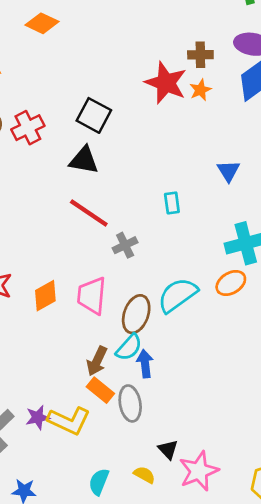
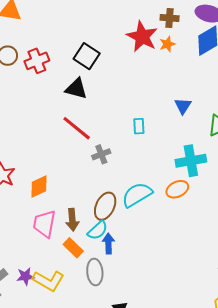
pink trapezoid: (92, 296) -> (44, 224), moved
brown arrow: (97, 361) -> (72, 220), moved, turned -35
orange rectangle: (100, 390) -> (73, 248), moved

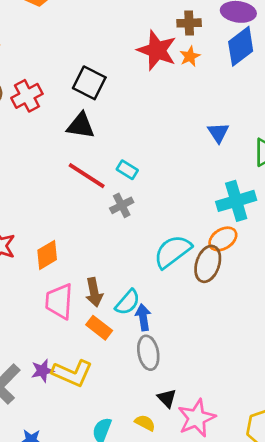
cyan rectangle: (139, 126) -> (127, 170), moved, turned -49
brown ellipse: (105, 206) -> (208, 264), moved
gray ellipse: (95, 272) -> (148, 353), moved

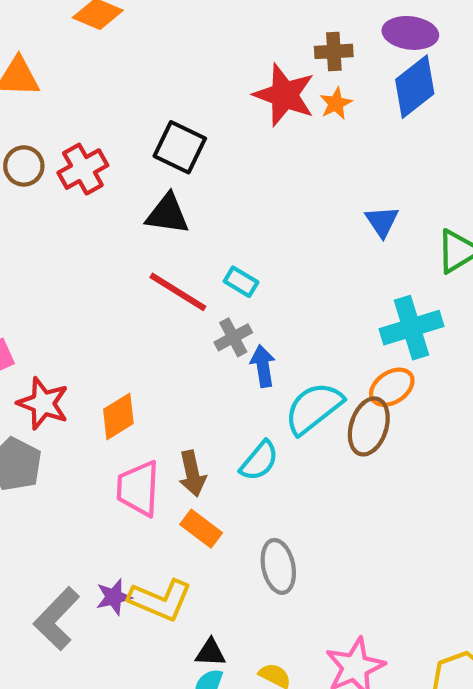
cyan semicircle: (128, 302) -> (259, 461), moved
blue arrow: (143, 317) -> (263, 366), moved
black triangle: (167, 398) -> (211, 653), moved, turned -42

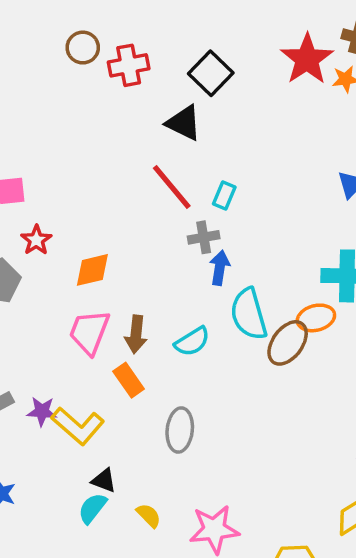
cyan rectangle: (241, 282) -> (224, 195), turned 64
red star: (43, 403) -> (36, 240), size x0.7
cyan semicircle: (314, 408) -> (249, 314), turned -86

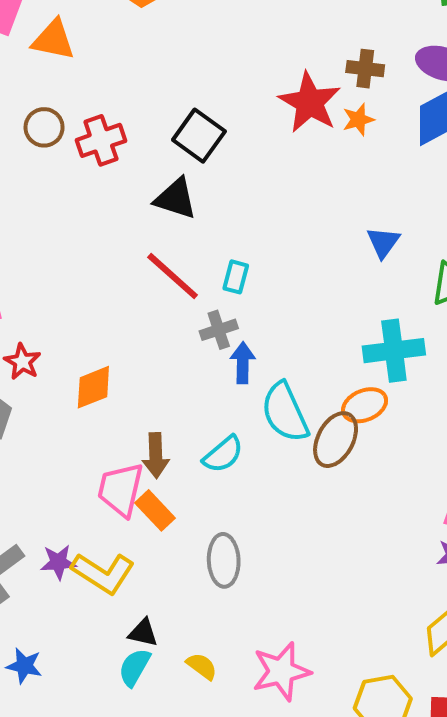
pink trapezoid: (89, 332) -> (121, 490), moved

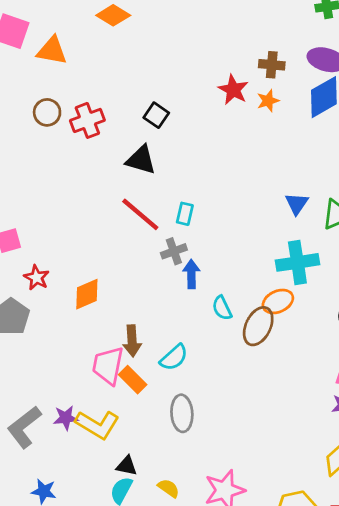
red star: (310, 103) -> (233, 90), size x0.7
black square: (199, 136) -> (156, 115), size x0.7
blue triangle: (383, 242) -> (297, 204), moved
cyan semicircle: (285, 412) -> (222, 308), size x0.6
cyan semicircle: (223, 454) -> (174, 357), moved

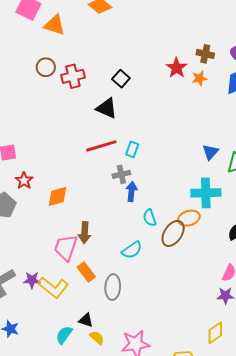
red line: (140, 214) -> (101, 146), turned -64
cyan semicircle: (174, 357) -> (132, 250), moved
orange rectangle: (133, 380) -> (86, 272), moved
black triangle: (127, 466) -> (86, 320), moved

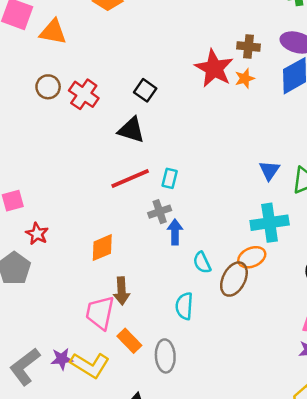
red star: (177, 68) -> (214, 68), size x1.4
red cross: (73, 76) -> (84, 94), turned -35
orange diamond: (57, 196) -> (102, 248), moved
cyan semicircle: (132, 250) -> (184, 306), turned 135

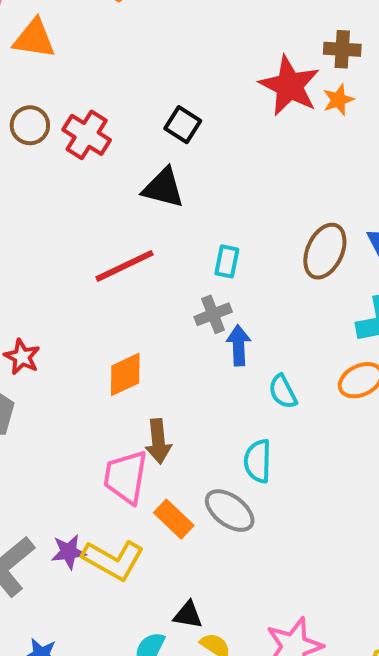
red line: (130, 178) -> (125, 266), moved
brown ellipse: (234, 279) -> (325, 251), moved
gray ellipse: (165, 356) -> (230, 511), moved, turned -48

